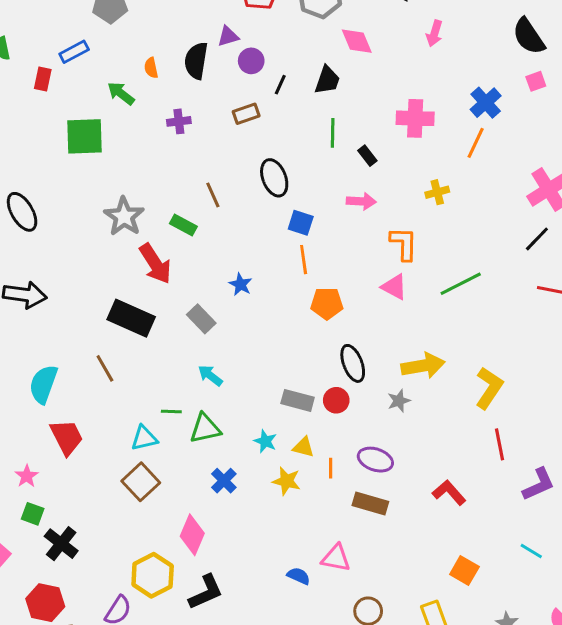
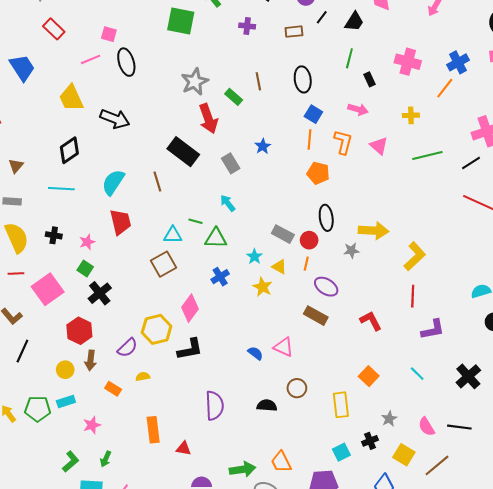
orange L-shape: (404, 244) -> (343, 142), moved
green line: (461, 284) -> (427, 156), moved
pink triangle: (394, 287) -> (379, 146), moved
orange line: (331, 468) -> (306, 264), moved

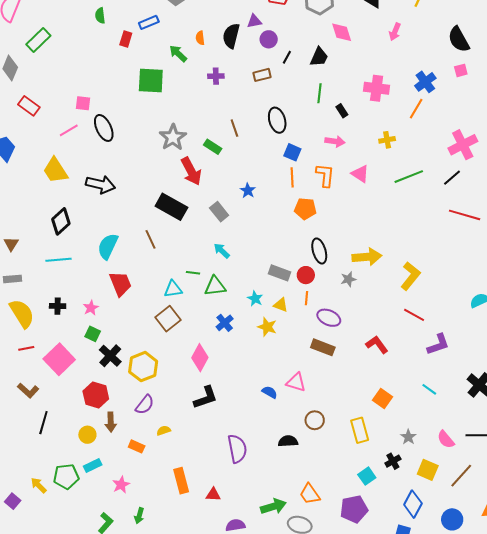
red line: (413, 296) -> (414, 315), turned -55
yellow hexagon: (157, 329) -> (143, 367), moved

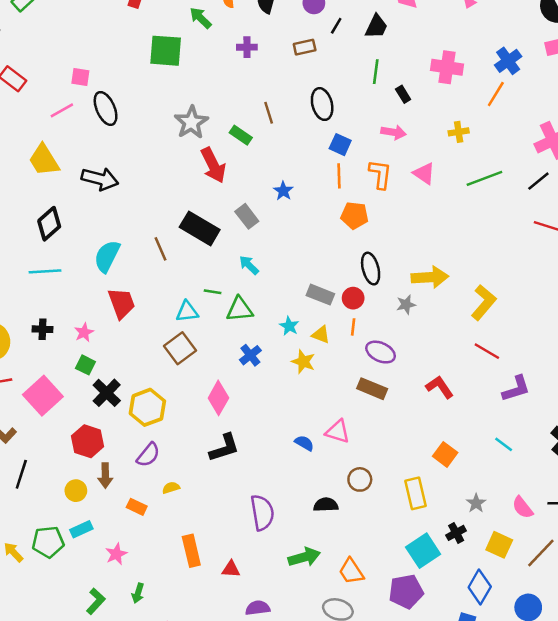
black rectangle: (171, 207) -> (200, 228), moved
cyan square: (367, 476) -> (423, 551), size x1.5
green arrow: (273, 507) -> (304, 557), moved

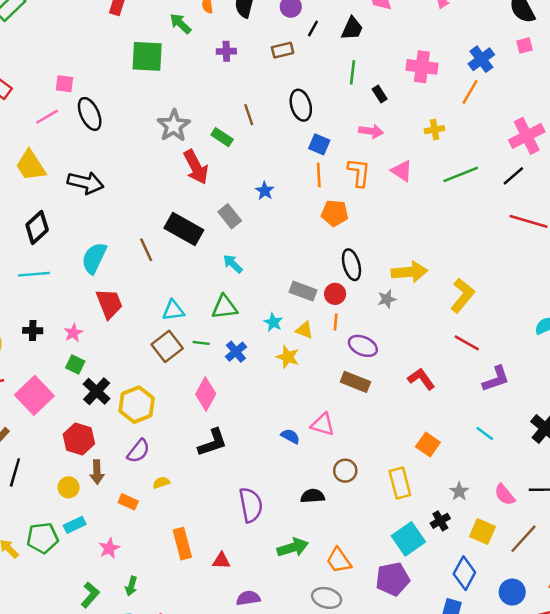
green line: (213, 292) -> (201, 343), moved

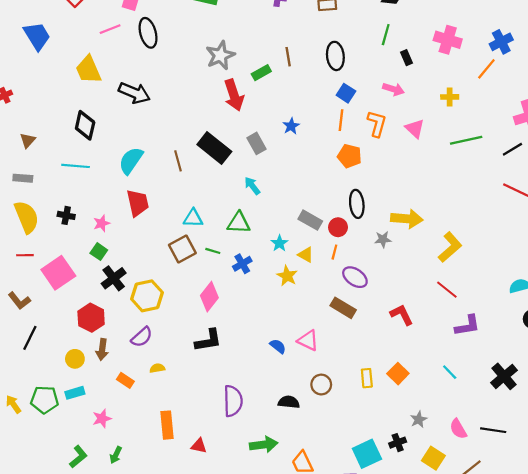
green rectangle: (222, 137) -> (261, 73), turned -72
black diamond: (37, 227) -> (85, 125), turned -44
yellow rectangle: (400, 483) -> (367, 378), moved, size x0.7

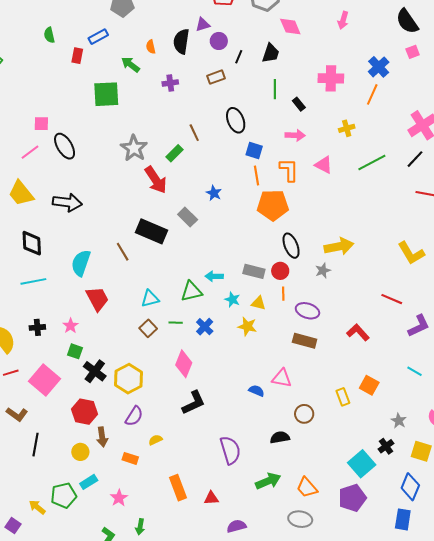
orange pentagon: (350, 156) -> (273, 205), size x1.4
cyan arrow: (252, 186) -> (214, 276), moved, turned -36
yellow L-shape: (450, 247) -> (411, 253), moved, turned 116
brown square: (182, 249) -> (148, 328), size x0.7

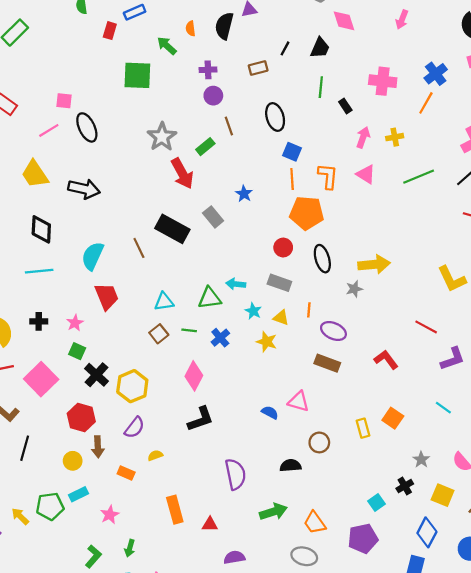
purple circle: (219, 41) -> (213, 96), moved
pink arrow: (295, 135) -> (363, 137), moved, turned -78
red circle: (280, 271) -> (283, 247), moved
cyan square: (362, 464) -> (376, 502), size x0.6

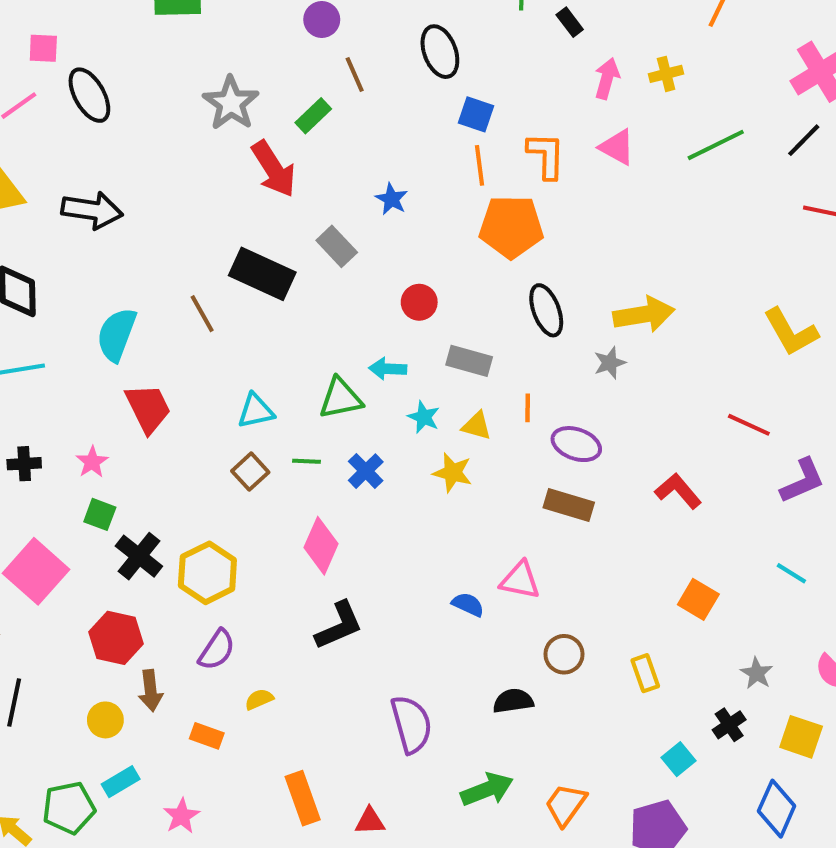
red circle: (283, 247) -> (419, 302), moved
yellow rectangle: (363, 428) -> (645, 673), moved
orange trapezoid: (315, 523) -> (566, 805), turned 75

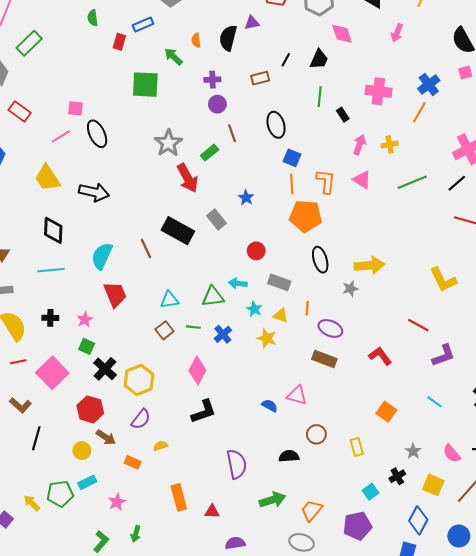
brown arrow: (151, 691) -> (106, 437), turned -54

